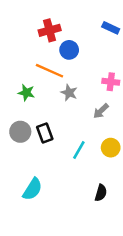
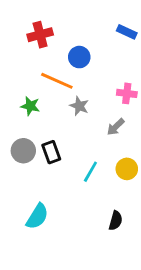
red cross: (50, 30) -> (40, 35), moved

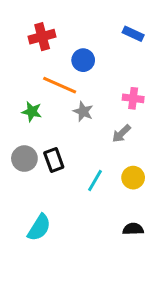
black semicircle: (116, 221) -> (133, 229), moved, turned -108

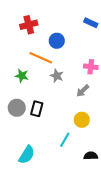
black rectangle: (54, 160) -> (37, 109), turned 35
yellow circle: (133, 178) -> (82, 120), moved
cyan line: (95, 181) -> (65, 140), moved

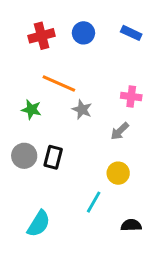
blue circle: (57, 41) -> (83, 33), moved

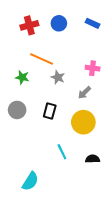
black rectangle: (53, 157) -> (50, 111), moved
yellow circle: (118, 173) -> (83, 122), size x1.5
cyan line: (94, 202) -> (62, 152), moved, turned -56
cyan semicircle: (39, 224) -> (30, 181), moved

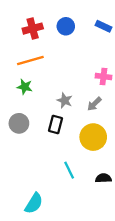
orange line: (42, 59) -> (30, 61), moved, turned -40
gray star: (58, 77) -> (65, 101), moved

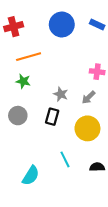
blue circle: (66, 26) -> (62, 25), size x1.5
red cross: (33, 29) -> (14, 27), moved
cyan semicircle: (34, 203) -> (31, 176), moved

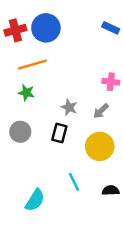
blue circle: (62, 25) -> (46, 28), moved

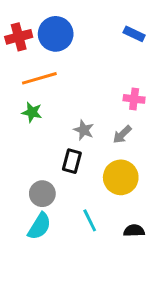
gray circle: (20, 132) -> (42, 194), moved
cyan semicircle: (35, 200) -> (39, 226), moved

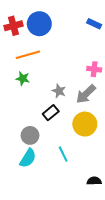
gray arrow: (122, 134) -> (86, 94), size x1.5
black rectangle: (72, 161) -> (51, 113), turned 35
black semicircle: (134, 231) -> (94, 181), moved

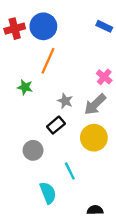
orange line: (28, 55) -> (48, 61), moved, turned -50
pink cross: (94, 69) -> (104, 77), turned 32
cyan semicircle: (28, 158) -> (48, 193), moved, turned -54
black semicircle: (94, 181) -> (95, 210), moved

